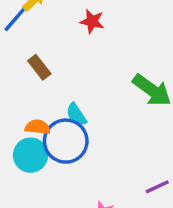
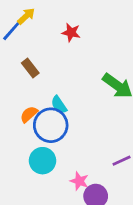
orange semicircle: (38, 127) -> (29, 114), turned -48
cyan circle: (31, 155) -> (43, 161), moved

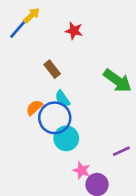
brown rectangle: (30, 68) -> (52, 69), moved
cyan circle: (43, 161) -> (66, 138), moved

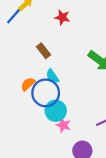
pink star: (82, 170) -> (63, 125), moved

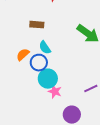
brown rectangle: (43, 51) -> (37, 25), turned -48
blue circle: (46, 93) -> (39, 63), size x0.7

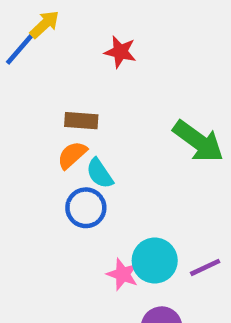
orange semicircle: (23, 55) -> (72, 155), moved
cyan circle: (48, 79) -> (155, 261), moved

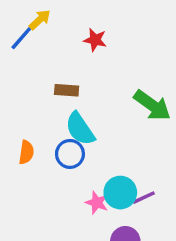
orange semicircle: (72, 155) -> (26, 152), moved, turned 140
cyan semicircle: (100, 173) -> (80, 129), size x1.5
purple line: (205, 267) -> (144, 198), moved

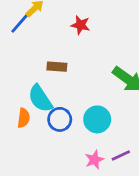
cyan semicircle: (80, 129) -> (40, 99), moved
cyan circle: (120, 193) -> (97, 119), moved
pink star: (97, 203) -> (94, 160), moved, turned 30

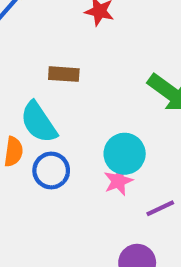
blue circle: (60, 119) -> (51, 171), moved
pink star: (94, 160) -> (118, 181), moved

